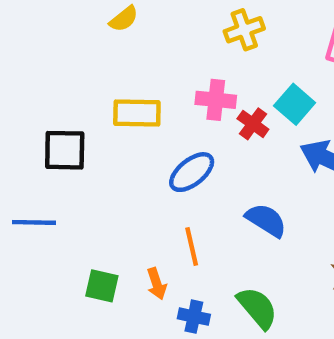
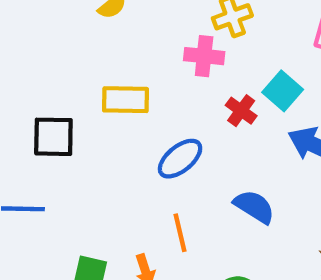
pink cross: (216, 100) -> (204, 56), moved

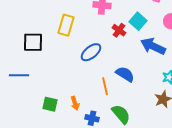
yellow rectangle: (125, 100) -> (66, 25), turned -75
orange line: (180, 233) -> (105, 86), moved

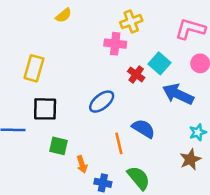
yellow rectangle: (66, 25) -> (34, 68), moved
black square: (33, 42) -> (45, 109), moved
green square: (50, 104) -> (59, 146), moved

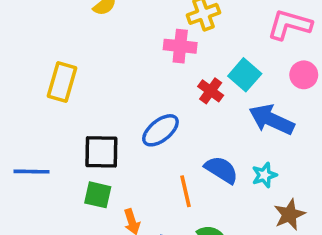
black square: (45, 109) -> (101, 152), moved
cyan star: (198, 132) -> (264, 175), moved

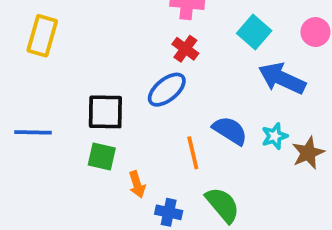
yellow rectangle: (62, 82) -> (42, 36), moved
red cross: (211, 91) -> (185, 49), moved
brown star: (289, 215) -> (308, 153), moved

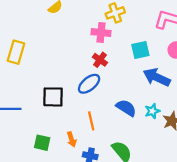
cyan square: (254, 32) -> (140, 50), turned 36
orange line: (193, 153) -> (91, 121), moved
green square: (102, 157) -> (42, 143), moved

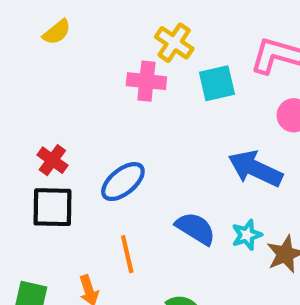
yellow cross: (115, 13) -> (174, 43), turned -36
cyan square: (140, 50) -> (217, 83), moved
red cross: (100, 60) -> (52, 160), moved

